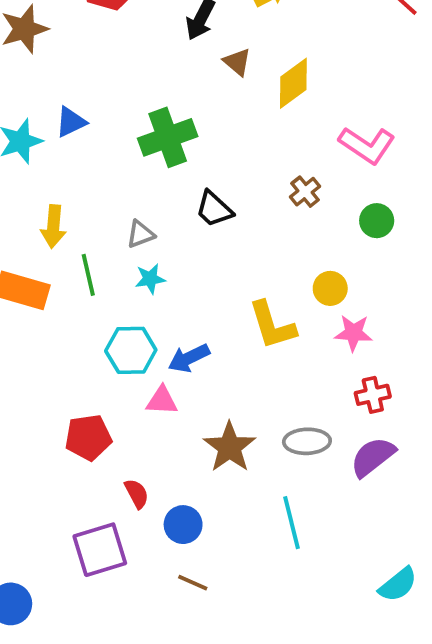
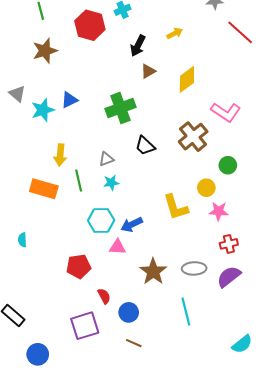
brown triangle: (237, 62) -> (148, 71), moved, turned 49
brown cross: (305, 192) -> (193, 137), size x1.8
green circle: (377, 221) -> (228, 165), moved

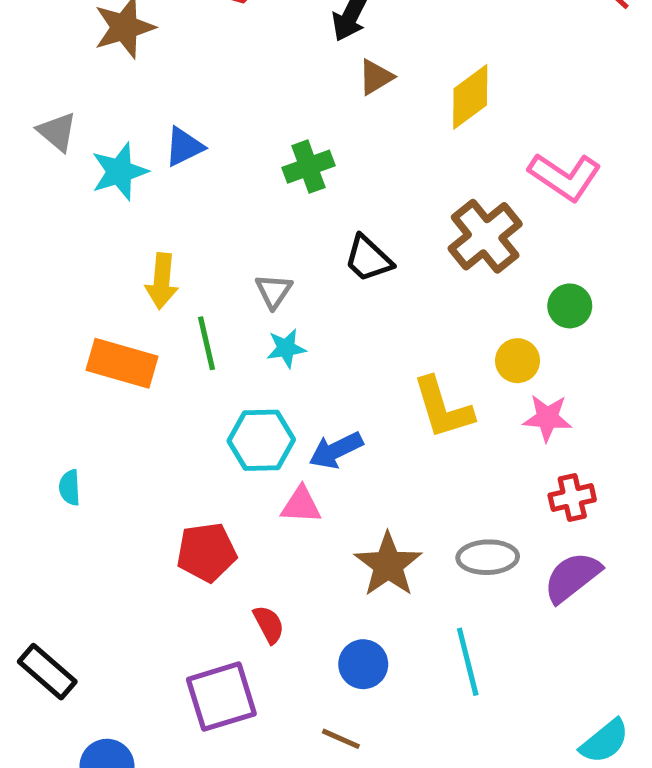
green cross: (120, 108) -> (309, 167), size x0.7
gray triangle: (106, 159) -> (274, 291), turned -35
blue circle: (129, 312) -> (363, 664), moved

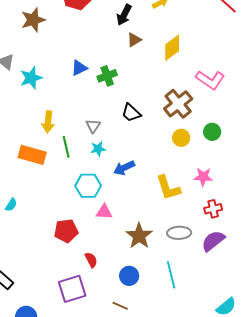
blue triangle: (184, 147) -> (79, 68), moved
yellow circle: (517, 361) -> (181, 138), moved
yellow L-shape: (443, 408) -> (168, 188), moved
blue arrow: (336, 450) -> (124, 168), moved
cyan semicircle: (70, 488) -> (11, 205), turned -144

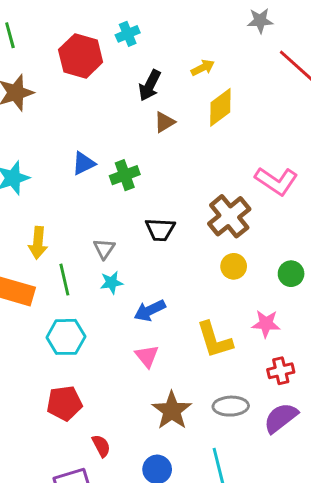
yellow diamond: (172, 48) -> (220, 107), moved
black trapezoid: (131, 113) -> (160, 230), turned -40
green circle: (212, 132) -> (291, 274), moved
cyan hexagon: (88, 186) -> (66, 337), moved
pink triangle: (104, 212) -> (147, 356), moved, turned 48

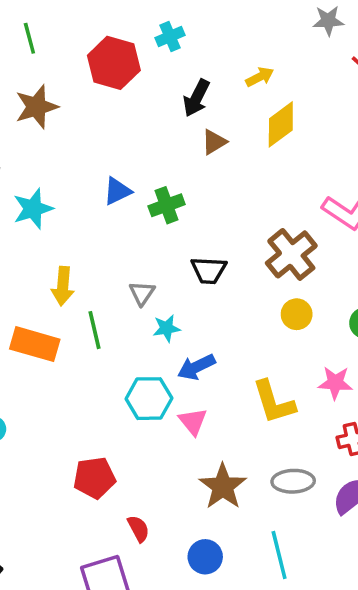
cyan star: (112, 283) -> (167, 328), moved
cyan hexagon: (66, 337) -> (149, 399), moved

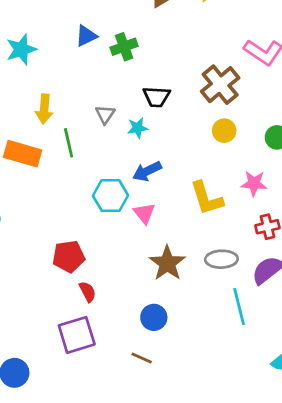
cyan star: (167, 328) -> (138, 128), moved
red semicircle: (138, 529) -> (88, 292), moved
cyan line: (279, 555) -> (239, 307), moved

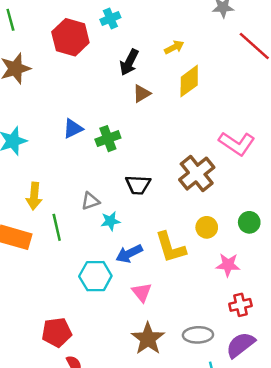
gray triangle: (105, 114) -> (90, 201), turned 36
cyan star: (138, 128) -> (110, 221), moved
yellow circle: (224, 131) -> (207, 227), moved
yellow L-shape: (207, 198) -> (170, 247), moved
pink triangle: (144, 213) -> (142, 292), moved

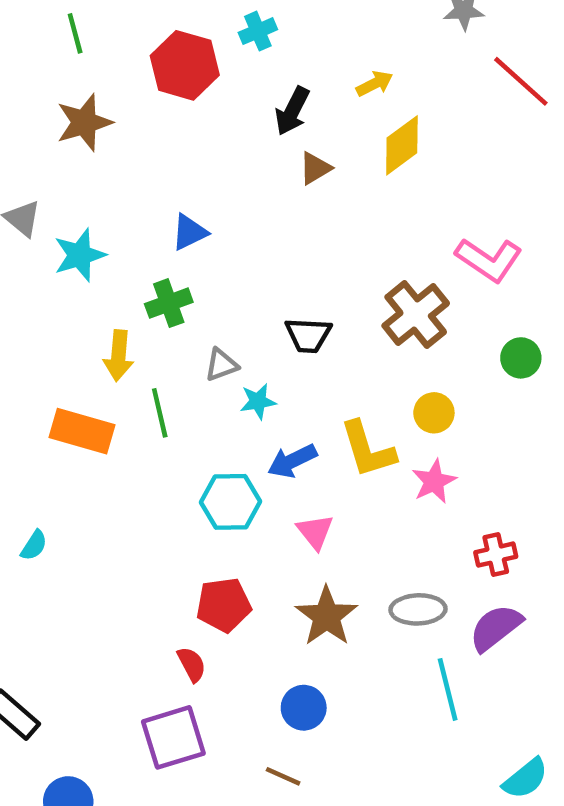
green cross: (108, 139) -> (169, 303), moved
green circle: (249, 222) -> (521, 358), moved
pink star: (228, 265) -> (434, 481), moved, turned -30
red pentagon: (57, 332) -> (224, 605), moved

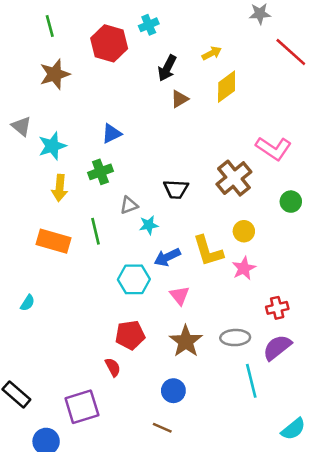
yellow arrow: (119, 356) -> (60, 188), moved
purple square: (173, 737) -> (82, 407), moved

